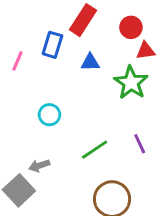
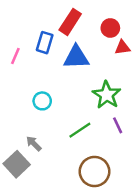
blue triangle: (90, 62) -> (76, 57), size x1.6
green star: (131, 83) -> (107, 95), moved
gray arrow: (39, 166) -> (34, 144), turned 63

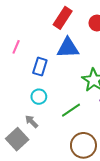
blue rectangle: (45, 43) -> (40, 67), moved
cyan circle: (42, 101) -> (39, 97), moved

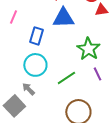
cyan circle: (39, 97) -> (35, 65), size x1.5

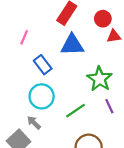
pink line: (13, 17) -> (24, 37), moved
blue rectangle: (36, 36) -> (43, 65), turned -54

